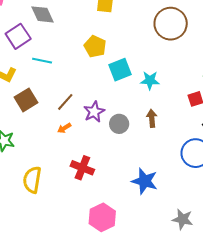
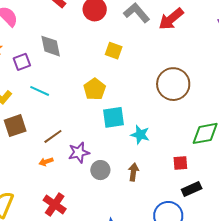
purple square: (18, 36) -> (22, 62), size x0.7

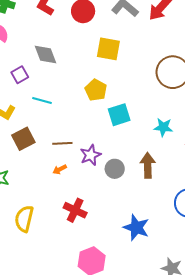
yellow square: (114, 51) -> (108, 49), size x1.4
cyan star: (140, 135) -> (163, 127), moved
brown line: (53, 136) -> (62, 143), turned 42
brown arrow: (133, 172) -> (148, 165), size x1.4

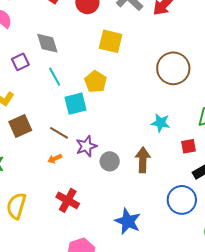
cyan line: (42, 101) -> (55, 77), moved, turned 42
cyan square: (119, 115) -> (75, 104), moved
brown line: (62, 143) -> (59, 133), turned 30

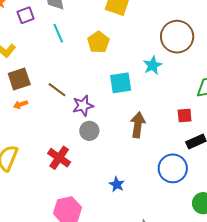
cyan square: (75, 104) -> (121, 83), moved
cyan star: (161, 123) -> (153, 65), moved, turned 30
orange arrow: (55, 159) -> (20, 104), moved
gray circle: (110, 161) -> (89, 131), moved
blue star: (128, 221) -> (117, 184), size x0.6

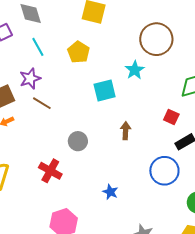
purple star: (83, 106) -> (30, 79), moved
red square: (185, 116) -> (171, 117), turned 35
brown arrow: (138, 125) -> (126, 131), size x0.7

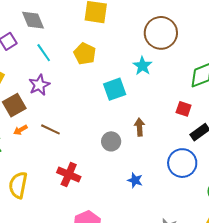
brown line: (42, 103) -> (50, 129), moved
gray circle: (78, 141) -> (111, 141), moved
blue star: (110, 192) -> (135, 180), moved

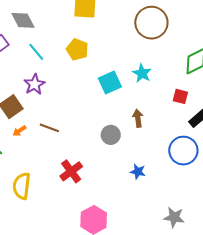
cyan star: (142, 66) -> (142, 73), moved
red cross: (69, 175) -> (71, 171), turned 35

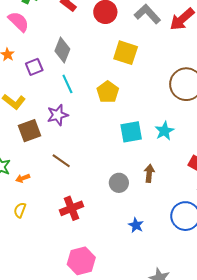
gray diamond: (23, 20) -> (62, 50), turned 35
orange arrow: (19, 131) -> (23, 178), moved
yellow semicircle: (22, 186) -> (20, 210), size x0.6

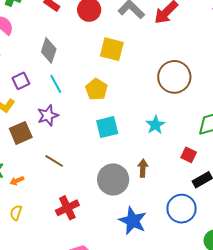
purple square: (34, 67) -> (21, 81), moved
cyan square: (131, 132) -> (107, 127), moved
gray circle: (119, 183) -> (113, 179), size x1.6
blue star: (136, 225) -> (133, 221), size x1.8

